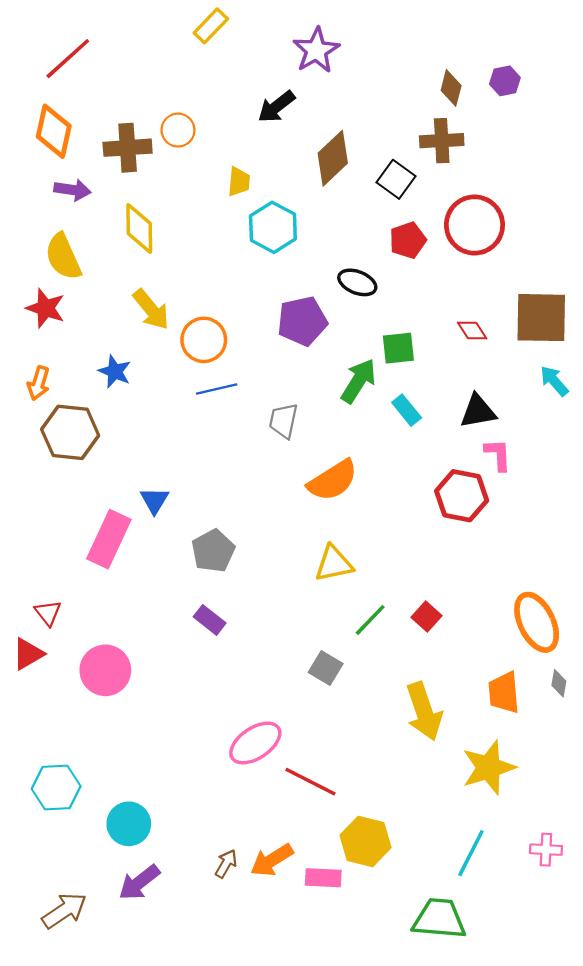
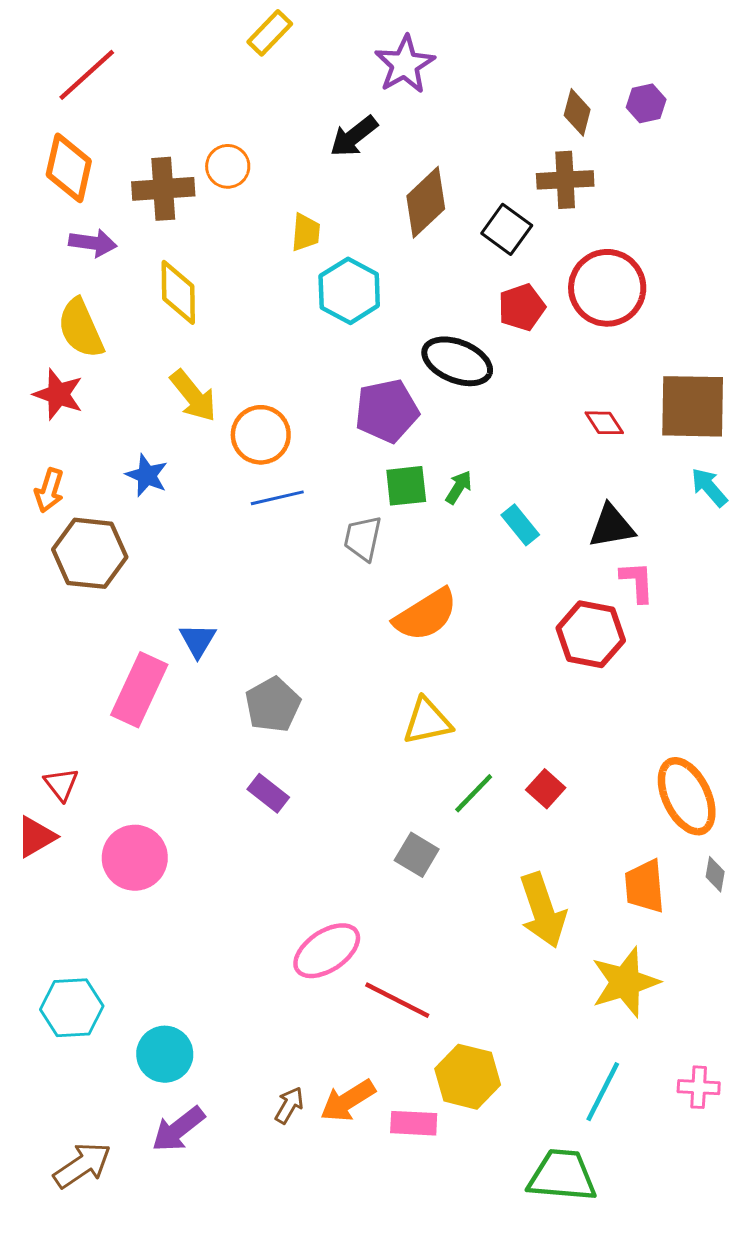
black ellipse: (357, 282) -> (457, 361), size x1.4
green square: (398, 348) -> (406, 486), moved
green arrow: (358, 381) -> (459, 487), size x0.6

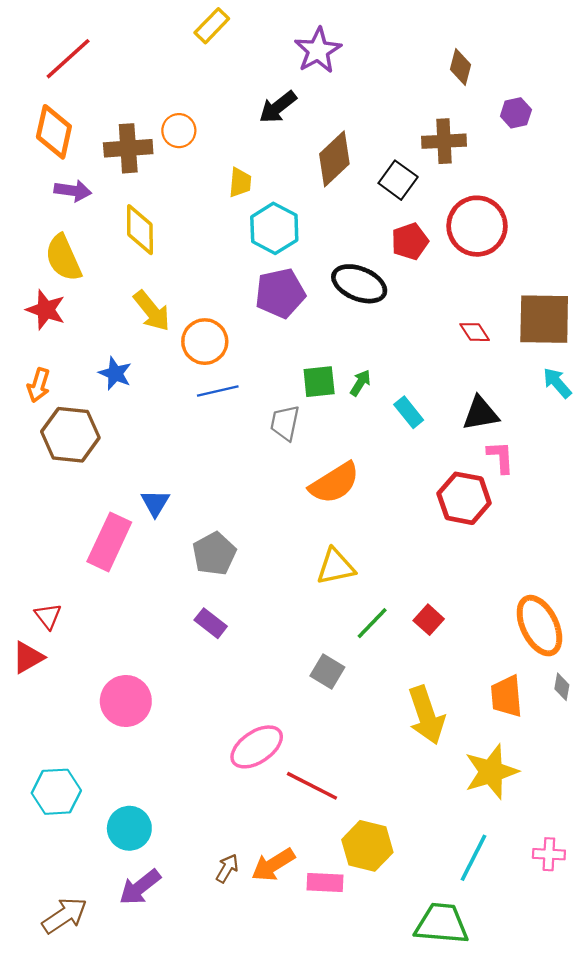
purple hexagon: (646, 103) -> (516, 113), moved
brown diamond: (577, 112) -> (461, 67), moved
purple pentagon: (387, 411) -> (280, 293), moved
pink circle: (135, 858) -> (126, 701), moved

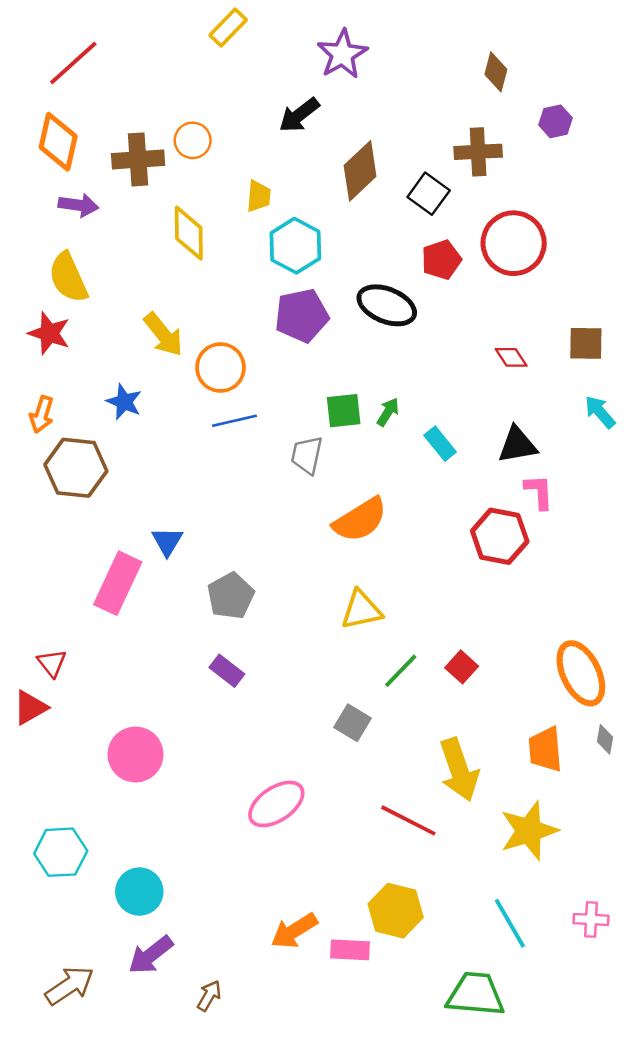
yellow diamond: (140, 230) -> (189, 233), moved
brown square: (544, 319) -> (586, 343), size x0.6
red line: (312, 786) -> (408, 820), moved
cyan line: (473, 858) -> (510, 923), turned -57
brown arrow: (227, 868) -> (209, 996), moved

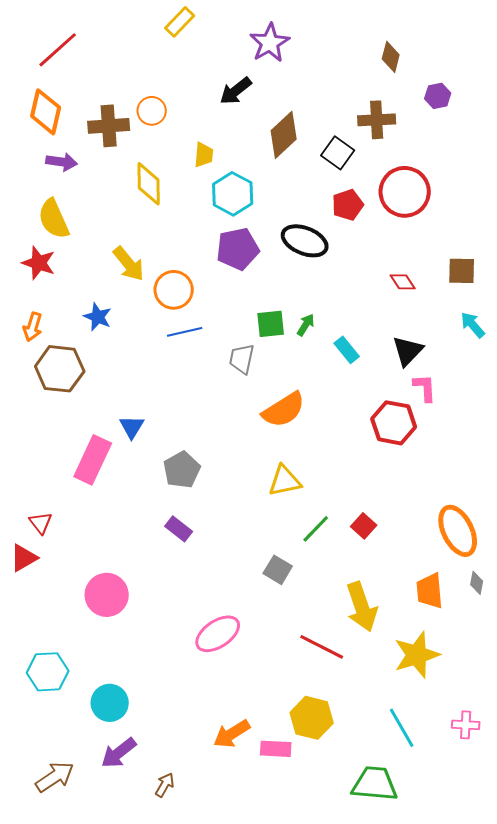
black triangle: (517, 445) -> (408, 351), turned -36

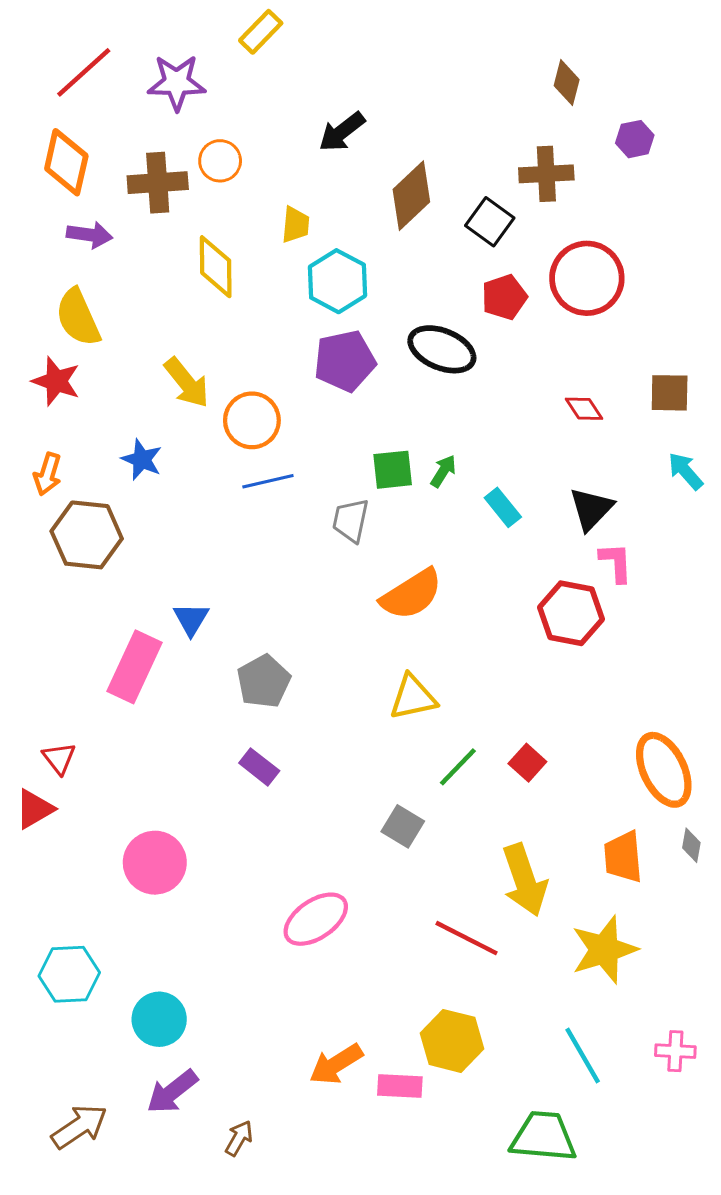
purple star: (270, 43) -> (177, 83), moved, turned 30

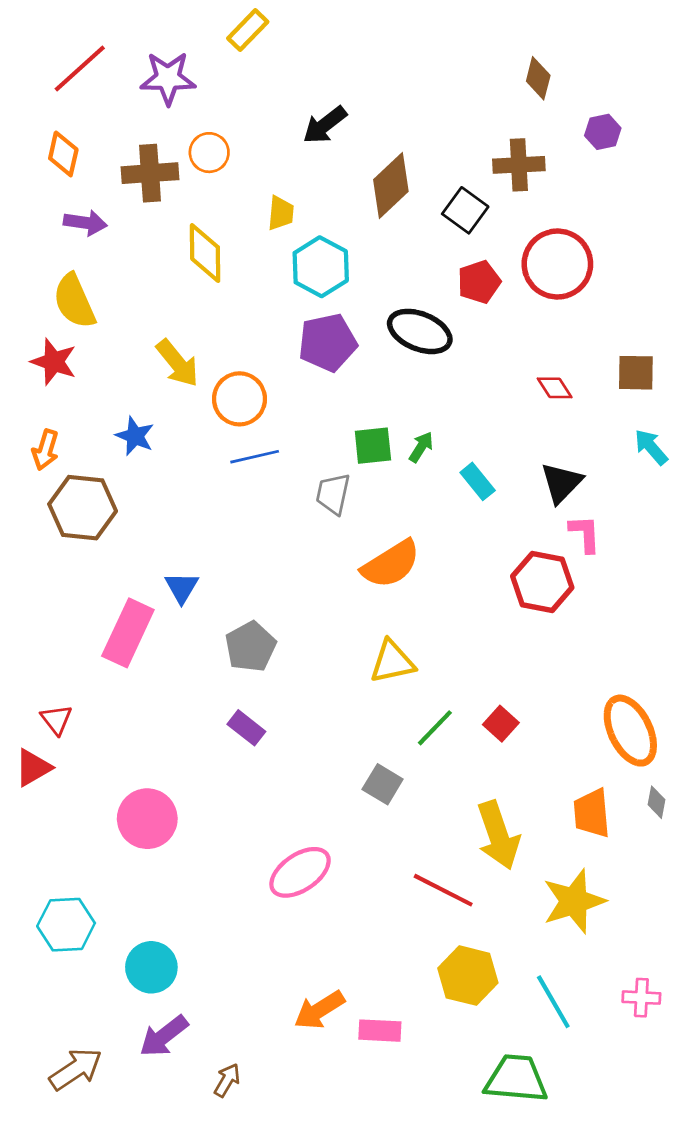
orange diamond: (66, 162) -> (63, 154), size x0.7
yellow hexagon: (452, 1041) -> (468, 976), moved

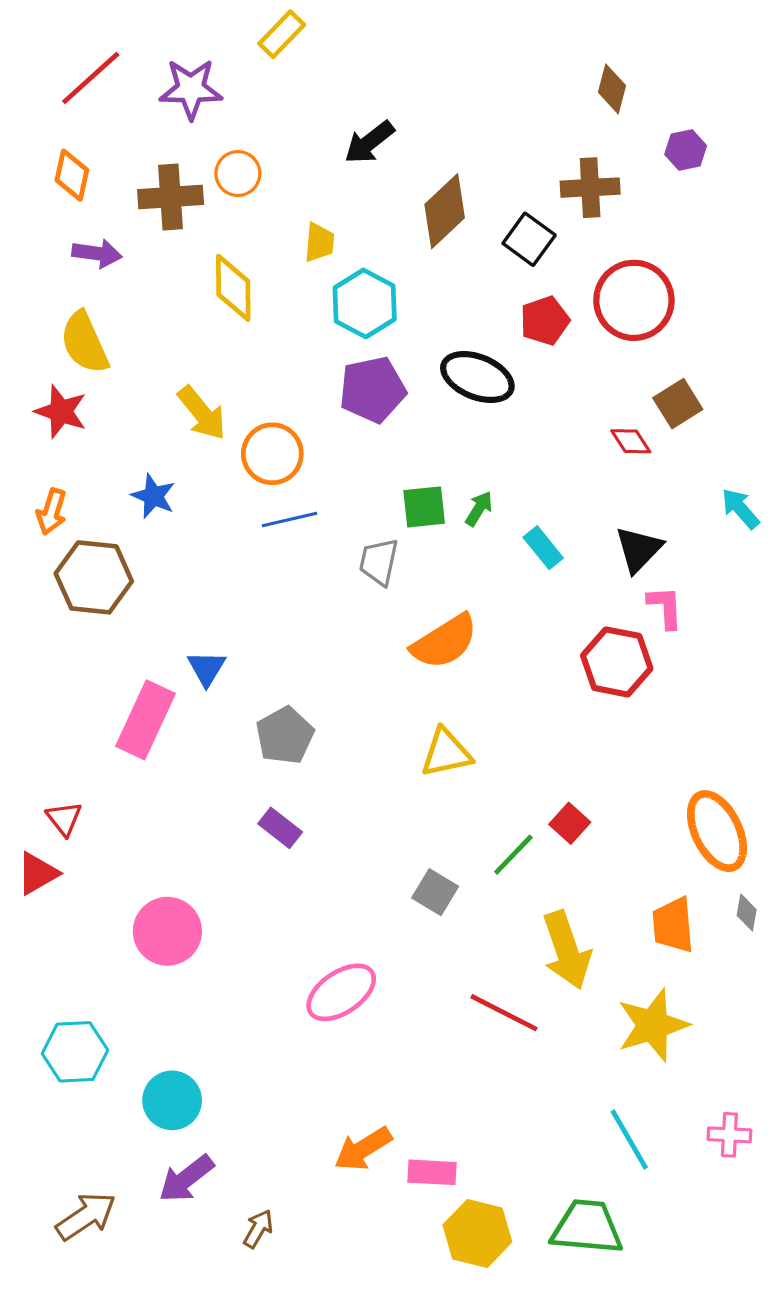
brown square: (636, 373) -> (678, 404), moved, turned -33
green line: (435, 728) -> (513, 855), moved
yellow hexagon: (468, 976) -> (477, 1233), moved

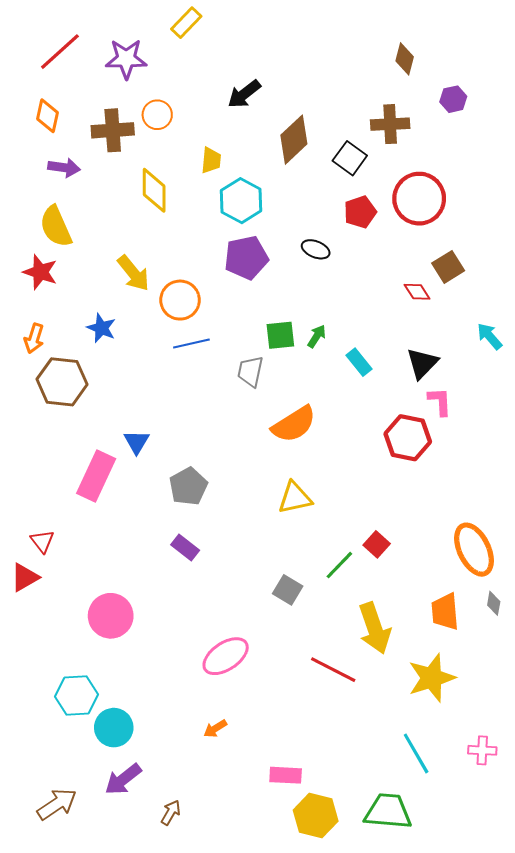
black ellipse: (477, 377) -> (316, 249), size x0.6
cyan hexagon: (75, 1052) -> (76, 695), moved
orange arrow: (363, 1149) -> (215, 729), moved, size x0.6

